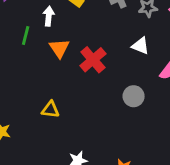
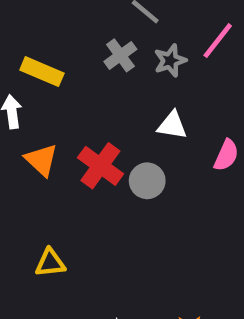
gray circle: (134, 96) -> (147, 181), moved

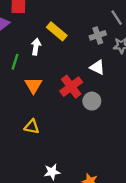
white triangle: (172, 125) -> (97, 67), moved
orange triangle: (41, 160) -> (33, 85), moved

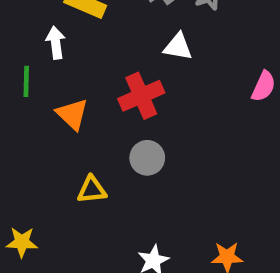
red cross: (71, 87) -> (141, 96), turned 30
gray circle: (92, 101) -> (147, 158), moved

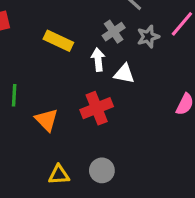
white arrow: (56, 43) -> (98, 60), moved
gray circle: (147, 158) -> (102, 170), moved

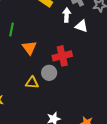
red cross: (97, 108) -> (62, 56), moved
gray circle: (102, 170) -> (49, 73), moved

